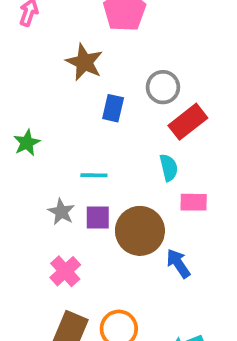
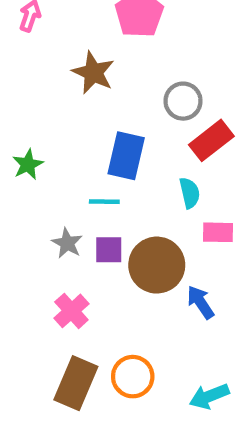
blue rectangle: (113, 108) -> (126, 156), moved, size x1.5

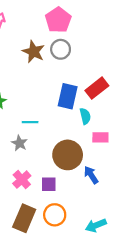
gray circle: (183, 101) -> (61, 49), moved
blue rectangle: (126, 156) -> (68, 96), moved
cyan line: (104, 202) -> (30, 122), moved
purple square: (109, 250) -> (49, 184), moved

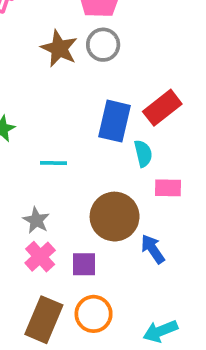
gray star: (19, 143) -> (36, 220), moved

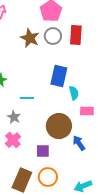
red rectangle: (162, 108) -> (76, 35), moved, turned -48
gray star: (36, 220) -> (14, 117), moved
pink cross: (40, 257) -> (13, 140), moved

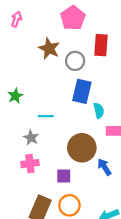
gray circle: (53, 36) -> (75, 61), moved
pink cross: (13, 140) -> (30, 164), turned 35

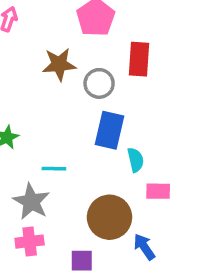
brown star: (49, 48) -> (59, 64), turned -30
gray star: (31, 138) -> (31, 202), size x1.5

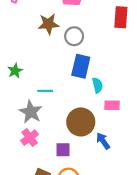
red rectangle: (139, 59) -> (121, 17), moved
pink cross: (30, 242) -> (30, 138), turned -30

